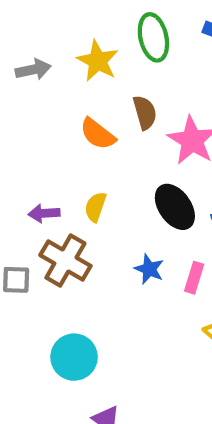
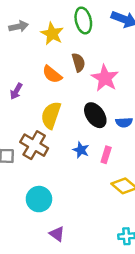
gray arrow: (33, 70) -> (19, 26), moved
yellow semicircle: (95, 207) -> (51, 115), size x1.6
purple arrow: (44, 213) -> (16, 91), moved, turned -56

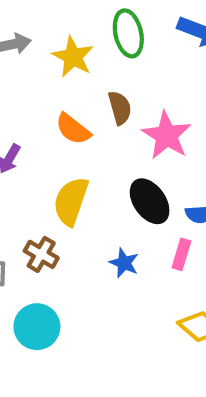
brown cross: (34, 145) -> (41, 254), size x0.7
pink rectangle: (106, 155) -> (181, 254), moved
cyan circle: (39, 199) -> (37, 327), moved

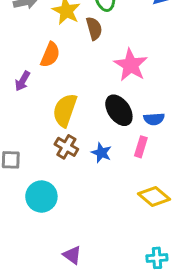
brown semicircle: (120, 108) -> (94, 28), moved
orange semicircle: (73, 129) -> (50, 55), moved, turned -105
brown cross: (41, 254) -> (66, 147), moved

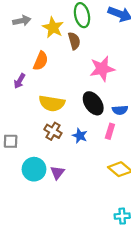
pink star: (131, 65) -> (102, 69), turned 30
yellow semicircle: (65, 110) -> (52, 103), turned -100
purple triangle: (72, 255) -> (57, 173), moved, turned 32

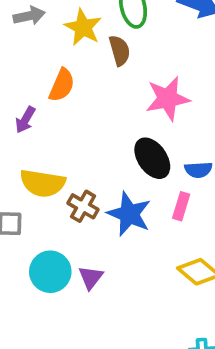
yellow semicircle: (52, 103) -> (43, 183), moved
blue star: (80, 136) -> (129, 214), size x1.6

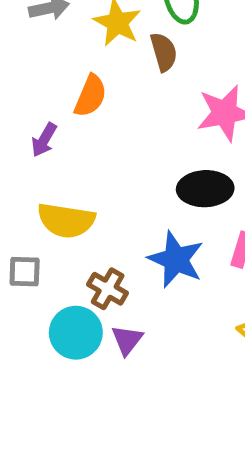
black ellipse: (152, 158) -> (205, 189), turned -57
brown cross: (83, 206) -> (108, 289), moved

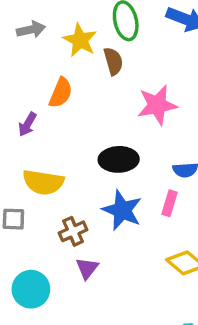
black ellipse: (205, 189) -> (119, 159), moved
brown cross: (108, 289) -> (73, 231), turned 36
cyan circle: (76, 333) -> (31, 289), moved

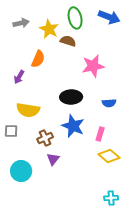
brown semicircle: (113, 61) -> (68, 41), turned -56
pink rectangle: (169, 203) -> (100, 134), moved

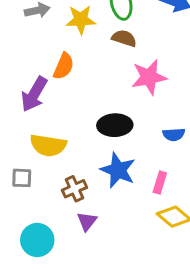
yellow star: (49, 29) -> (81, 20), turned -30
brown semicircle: (68, 41) -> (124, 38), moved
purple arrow: (19, 77) -> (34, 94), size x1.6

